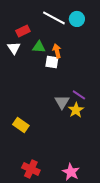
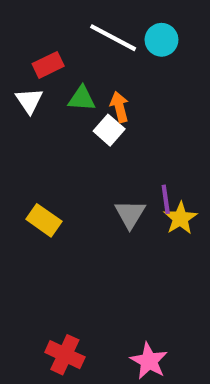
white square: (52, 62) -> (109, 130), turned 32
purple line: (79, 95) -> (166, 199), turned 48
yellow star: (76, 110) -> (180, 218), moved
yellow rectangle: (21, 125) -> (44, 220), moved

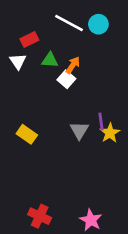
orange arrow: (120, 107) -> (73, 65), turned 48

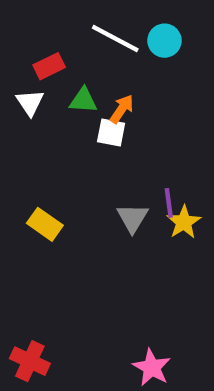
white square: (66, 79) -> (111, 132), turned -30
red cross: (40, 216) -> (30, 361), moved

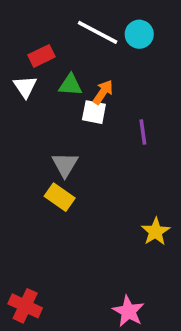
purple line: (169, 203) -> (143, 132), moved
gray triangle: (132, 218) -> (65, 165), moved
yellow star: (184, 222) -> (156, 232), moved
yellow rectangle: (45, 224) -> (60, 197), moved

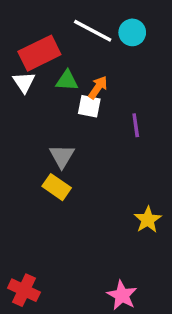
red rectangle: (41, 56) -> (39, 53), size x1.6

